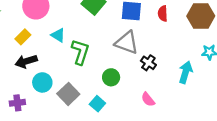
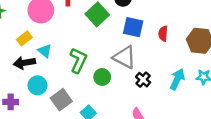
cyan triangle: (58, 35) -> (45, 51), moved
cyan arrow: (185, 72) -> (177, 79), moved
green circle: (111, 77) -> (102, 77), moved

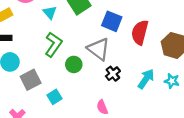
red semicircle: (163, 34) -> (140, 32), size x1.6
cyan triangle: (45, 51) -> (50, 13), moved

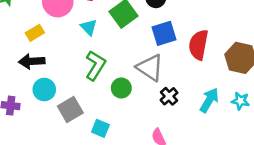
blue square: (112, 21) -> (164, 33), turned -36
cyan square: (55, 97) -> (100, 128), turned -32

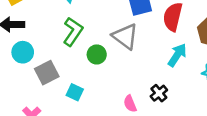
black cross: (169, 96) -> (159, 93), moved
cyan arrow: (209, 100) -> (177, 55), moved

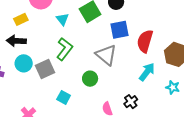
green circle: (97, 54) -> (90, 79), moved
gray square: (47, 73) -> (45, 69), moved

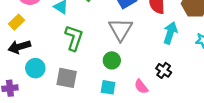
gray triangle: (106, 55) -> (121, 29), turned 40
gray square: (45, 69) -> (67, 78), moved, turned -36
cyan square: (64, 97) -> (108, 87), moved

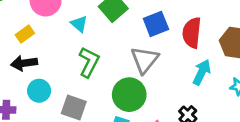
green circle: (112, 60) -> (129, 95), size x1.6

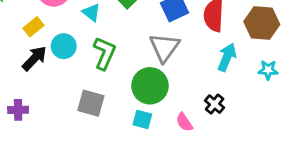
black arrow: (24, 63) -> (34, 58), turned 145
cyan circle: (39, 91) -> (64, 46), moved

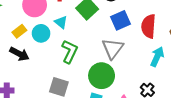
cyan circle: (64, 46) -> (41, 33), moved
black arrow: (34, 58) -> (19, 54), turned 72

